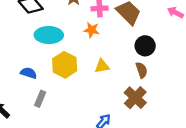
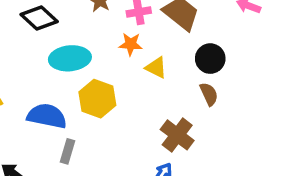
yellow triangle: (102, 66) -> (156, 68), moved, turned 42
blue semicircle: (29, 73) -> (47, 116), size x1.6
brown cross: (135, 98) -> (177, 135), moved

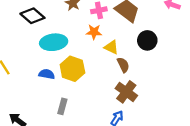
brown semicircle: (209, 94) -> (123, 65), moved
blue semicircle: (47, 116) -> (47, 74), moved, size x0.6
gray rectangle: (67, 151) -> (62, 106), moved

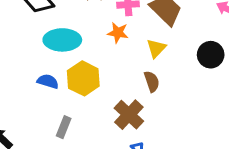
black circle: (147, 40) -> (211, 55), moved
yellow triangle: (111, 47) -> (156, 48), moved, turned 42
brown cross: (126, 92) -> (129, 115), moved

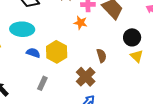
cyan ellipse: (62, 40) -> (22, 29), moved
yellow triangle: (156, 48) -> (137, 56), moved, turned -32
black circle: (211, 55) -> (132, 37), moved

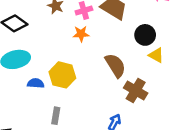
brown semicircle: (101, 56) -> (115, 65), size x1.5
brown cross: (86, 77) -> (136, 91), moved

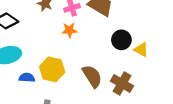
black circle: (145, 35) -> (121, 40), moved
brown semicircle: (115, 65) -> (92, 76), moved

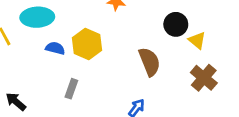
brown semicircle: (92, 76) -> (149, 62), moved
brown cross: (122, 83) -> (204, 78), moved

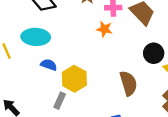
yellow hexagon: (87, 44) -> (74, 79), moved

